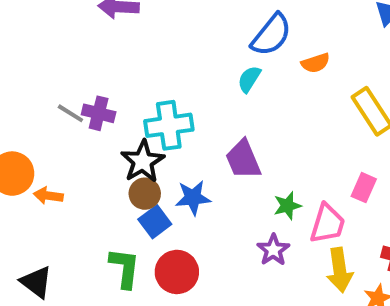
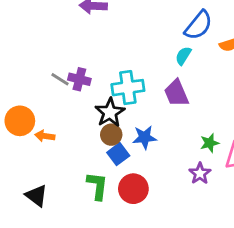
purple trapezoid: (243, 159) -> (176, 93), moved

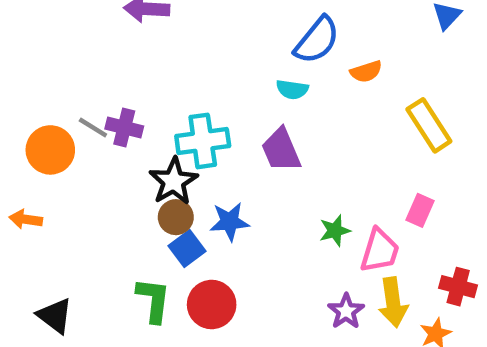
cyan semicircle: (183, 56) -> (292, 89), turned -114
orange circle: (20, 121) -> (50, 150), moved
orange arrow: (45, 136) -> (26, 219), moved
purple star: (200, 173) -> (346, 311), moved

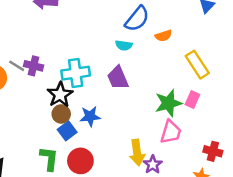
pink rectangle: (420, 210) -> (192, 100), moved
green star: (335, 231) -> (168, 103), moved, size x1.6
yellow arrow: (393, 302) -> (137, 152), moved

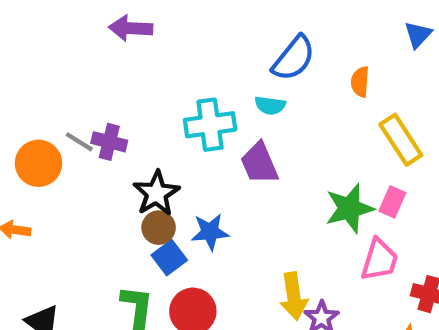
orange semicircle: (164, 36) -> (360, 82), moved, turned 112
cyan cross: (76, 73) -> (210, 125), moved
pink trapezoid: (171, 132) -> (379, 260), moved

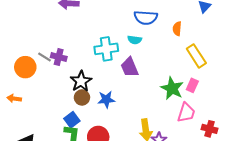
blue semicircle: (294, 58) -> (146, 18), turned 55
green star: (349, 208) -> (172, 88), turned -30
blue square: (169, 258) -> (72, 120), moved

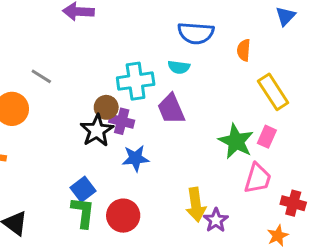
gray line: (45, 57) -> (41, 76), moved
purple cross: (59, 57) -> (122, 121), moved
brown circle: (82, 97) -> (106, 107), moved

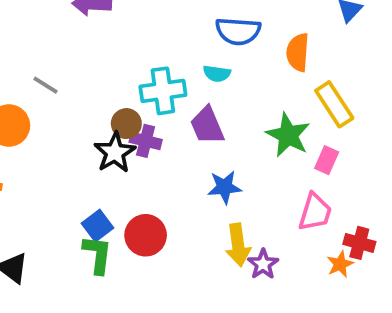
orange semicircle: (244, 50) -> (298, 52), size x1.4
green star: (236, 141) -> (288, 135), moved
blue star: (136, 158) -> (225, 187), moved
red circle: (123, 216) -> (146, 235), moved
orange star: (278, 236) -> (340, 264), moved

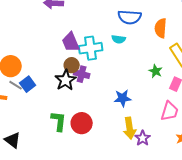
gray line: (45, 85) -> (16, 85), moved
purple trapezoid: (207, 125) -> (71, 42), moved
green star: (288, 135) -> (156, 71), size x0.6
blue square: (97, 226) -> (28, 84), moved
green L-shape: (97, 255) -> (59, 121), moved

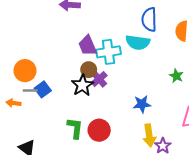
blue semicircle: (130, 17) -> (149, 19), turned 85
cyan semicircle: (119, 39) -> (138, 42), size x1.6
purple cross: (82, 74) -> (99, 79), turned 35
gray line: (16, 85) -> (30, 90), turned -32

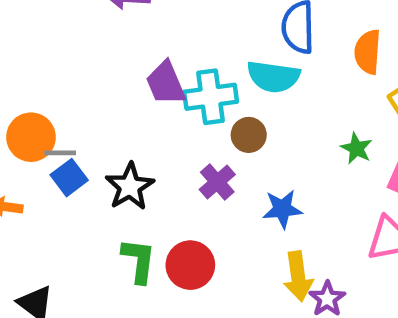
brown circle: (89, 70) -> (249, 135), moved
purple cross: (99, 79) -> (217, 182), moved
black star: (82, 85) -> (130, 187), moved
gray line: (30, 90) -> (60, 153), moved

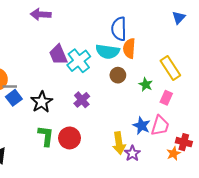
orange semicircle: (368, 52) -> (129, 48), moved
cyan cross: (211, 97) -> (79, 61), turned -30
brown circle: (249, 135) -> (118, 75), moved
blue star: (282, 209) -> (142, 126), moved, turned 30

